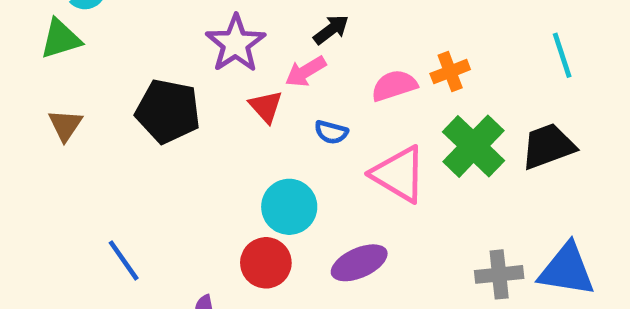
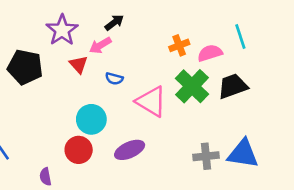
pink semicircle: (394, 86) -> (210, 53), moved

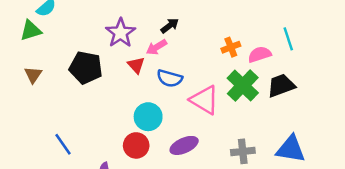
blue semicircle: (114, 79) -> (170, 78), size x1.5
gray cross: (206, 156) -> (243, 151), moved

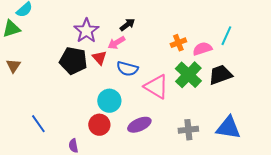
cyan line: (288, 39) -> (226, 36), turned 42
black pentagon: (86, 68) -> (73, 61), moved

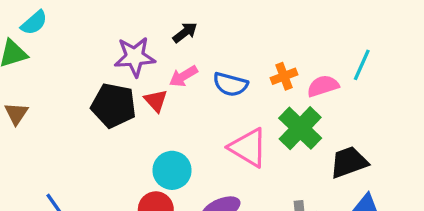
black arrow: (127, 25) -> (185, 32), moved
purple star: (86, 31) -> (135, 57), turned 30
blue semicircle: (127, 69) -> (230, 84), moved
black trapezoid: (220, 75) -> (349, 162), moved

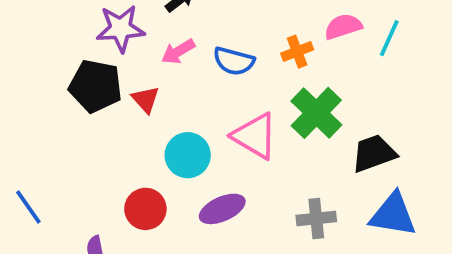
pink semicircle: (323, 86) -> (343, 27), moved
red triangle: (156, 101) -> (145, 100), moved
cyan circle: (172, 170) -> (188, 155), moved

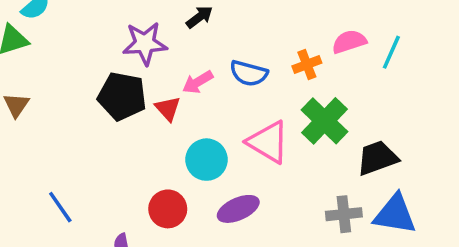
pink arrow: (178, 52) -> (198, 82), moved
gray cross: (316, 219) -> (344, 214), moved

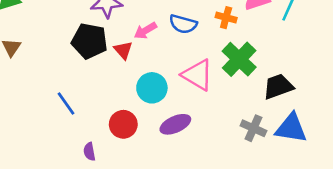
orange cross: (307, 65) -> (226, 18), turned 36
blue line: (60, 207) -> (66, 103), moved
gray cross: (344, 214) -> (253, 128), turned 30

